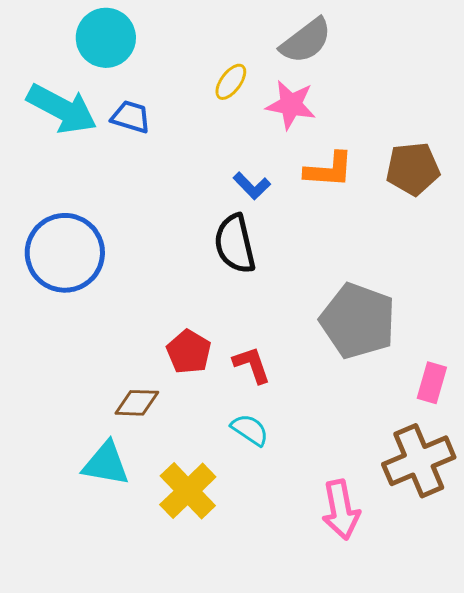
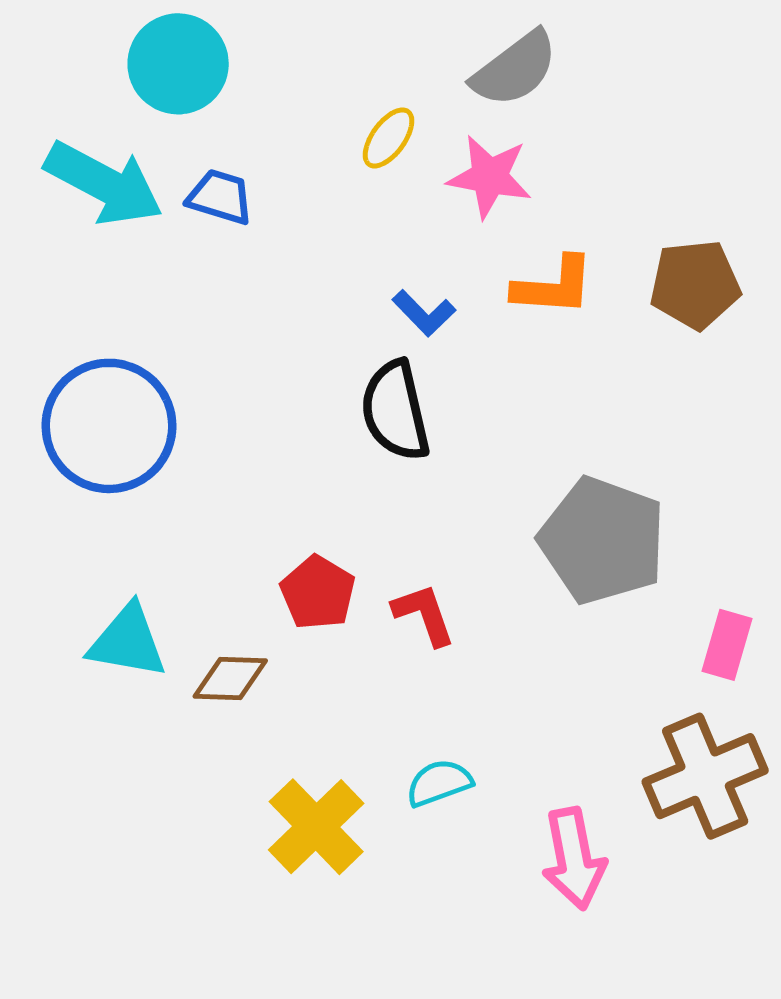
cyan semicircle: (250, 430) -> (439, 783), moved, turned -54
cyan triangle: (106, 464) -> (128, 641), moved

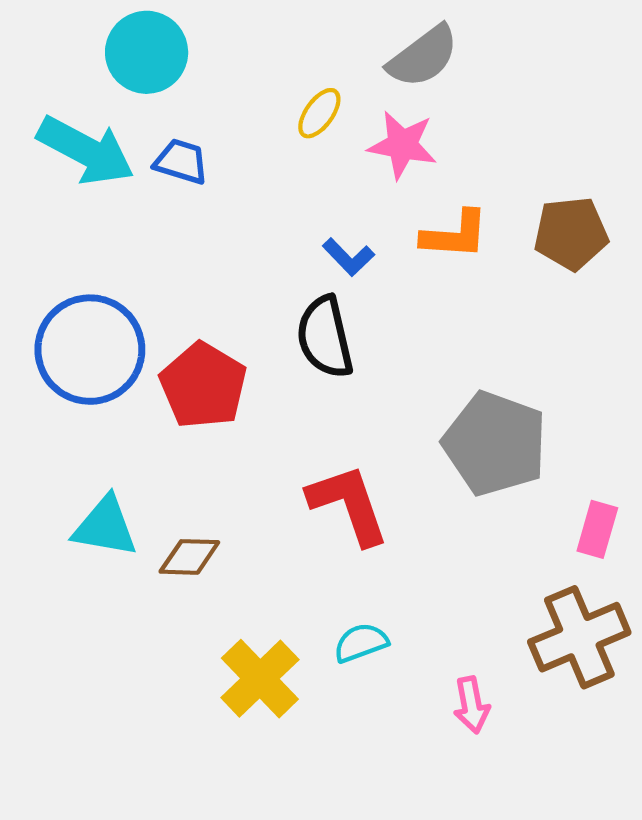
red pentagon: (318, 593) -> (203, 386), moved, size x1.4
red L-shape: (424, 614) -> (348, 504), size x1.6
pink arrow: (574, 859) -> (471, 705), size x0.7

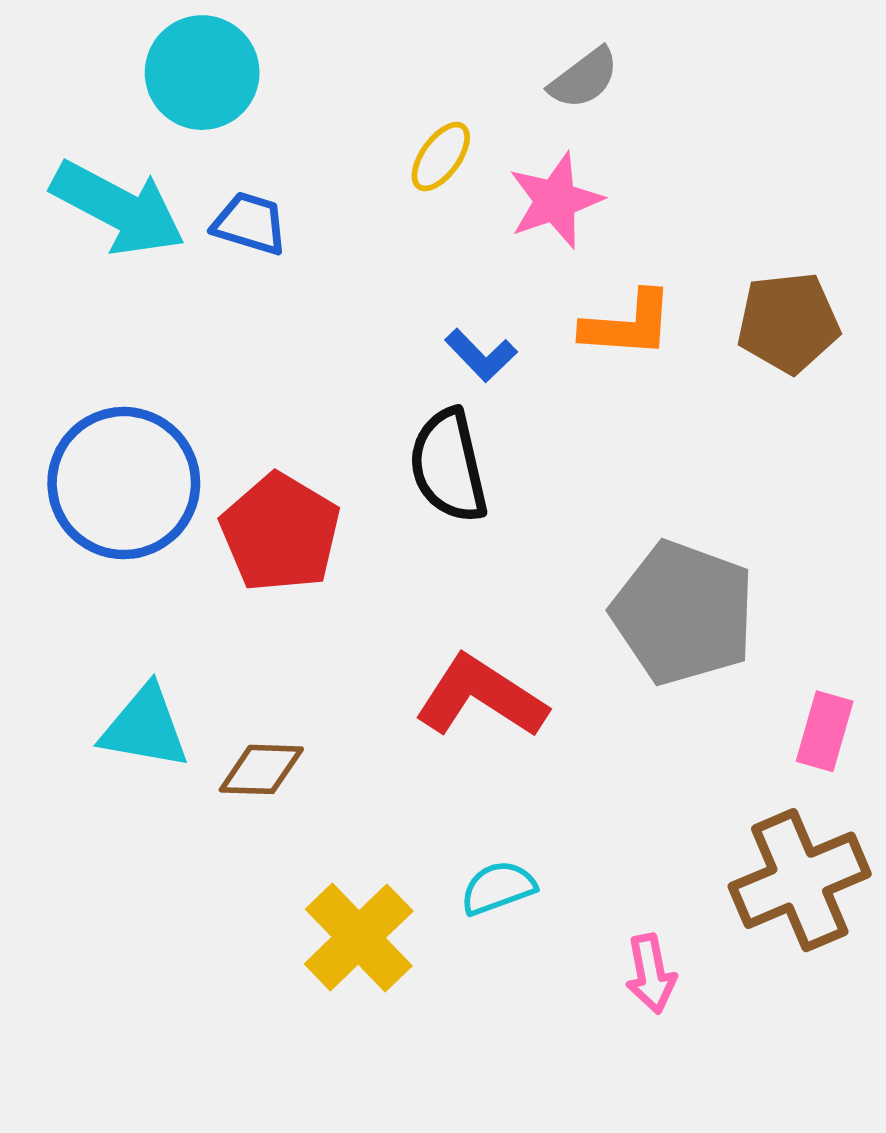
gray semicircle: (423, 56) -> (584, 78), size x0.7
pink star: (402, 145) -> (555, 200), turned -30
red L-shape: (348, 504) -> (481, 697), turned -38

